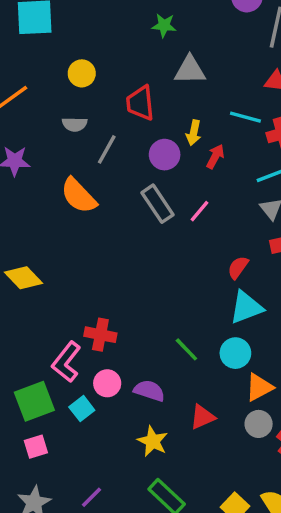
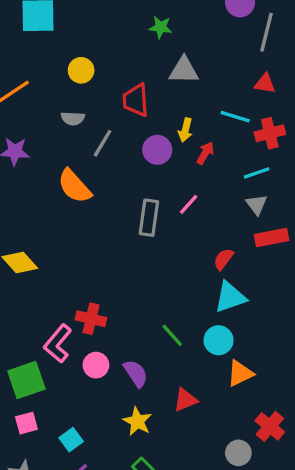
gray rectangle: (157, 204) -> (149, 218), moved, turned 40
purple semicircle: (149, 391) -> (136, 373), turned 36
cyan square: (82, 409) -> (71, 440), moved
gray circle: (259, 424) -> (238, 453), moved

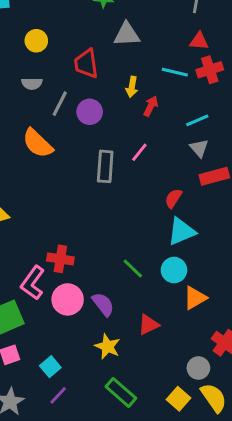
red cross: (270, 133) -> (210, 70), moved
purple circle: (157, 150) -> (90, 112), moved
pink circle: (96, 365) -> (68, 299), size x1.4

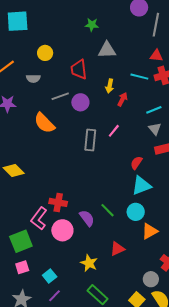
gray semicircle: (32, 84) -> (33, 79), moved
gray line: (60, 104) -> (60, 96), turned 42
purple semicircle: (103, 304) -> (87, 218), moved

